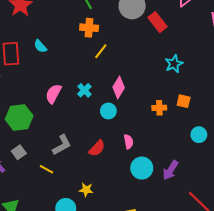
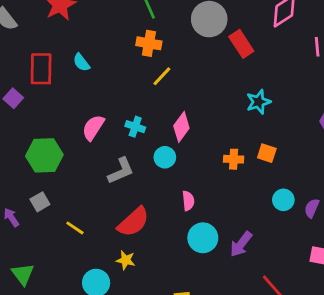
cyan cross: (84, 90) -> (135, 127), turned -32
gray L-shape: (62, 145) -> (121, 171), moved
red semicircle: (97, 148) -> (133, 222), moved, size x1.4

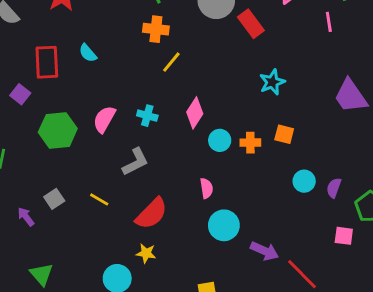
green hexagon: (44, 155) -> (58, 130), moved
cyan circle: (165, 157) -> (220, 140), moved
yellow line: (75, 228) -> (99, 199), moved
purple arrow: (241, 244) -> (265, 251), moved, turned -100

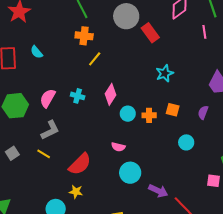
gray L-shape: (135, 162) -> (50, 130), moved
pink semicircle: (206, 188) -> (118, 147), turned 112
purple semicircle: (334, 188) -> (203, 112), moved

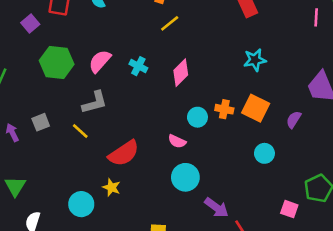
orange square: (173, 110) -> (256, 108), size x1.5
cyan circle: (128, 114) -> (197, 117), moved

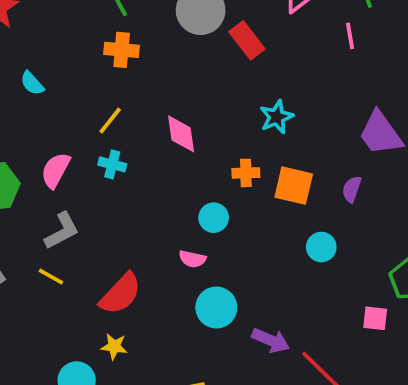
yellow line: (170, 23) -> (110, 121), moved
pink diamond: (181, 73) -> (181, 134), moved, turned -40
orange cross: (224, 109) -> (246, 173), moved

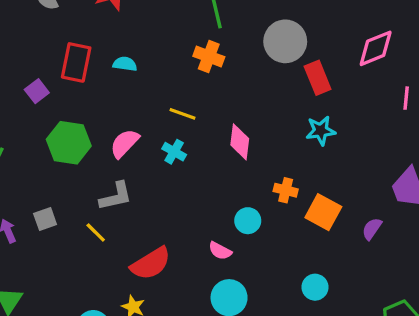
cyan semicircle: (32, 83) -> (125, 64), turned 125
cyan star: (277, 117) -> (321, 131), moved
yellow line: (110, 121) -> (183, 114), turned 56
cyan circle: (321, 247) -> (315, 287), moved

